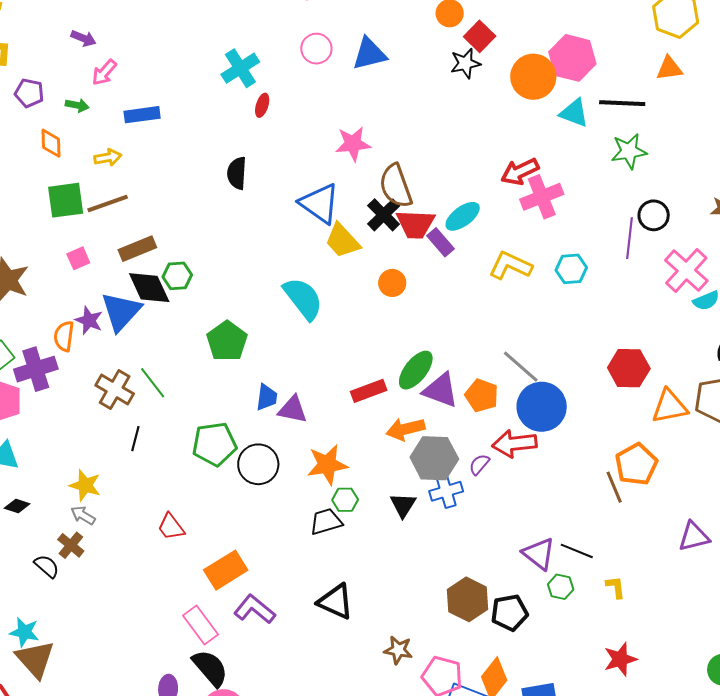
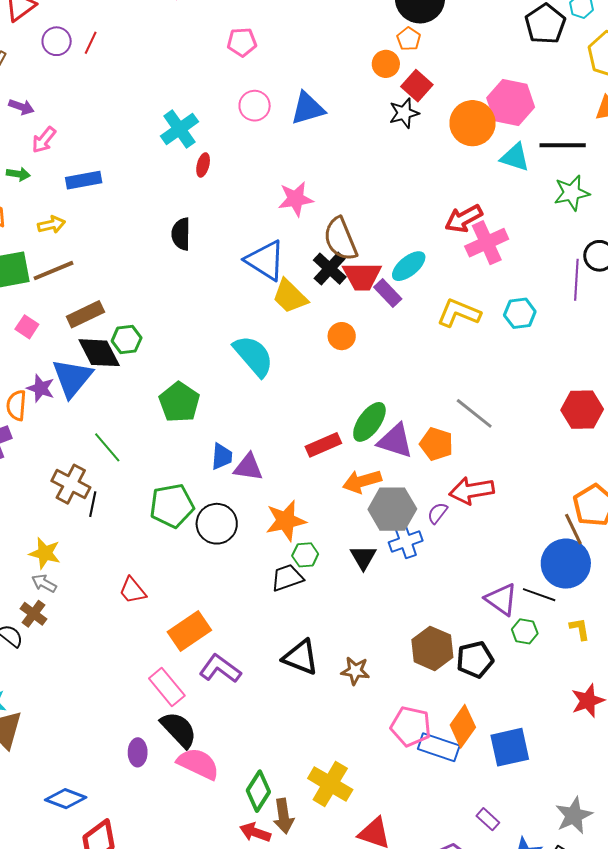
pink square: (78, 258) -> (27, 327), turned -30
brown cross: (115, 390) -> (71, 484), moved
blue circle: (542, 407) -> (566, 564), moved
brown star: (398, 650) -> (355, 671), moved

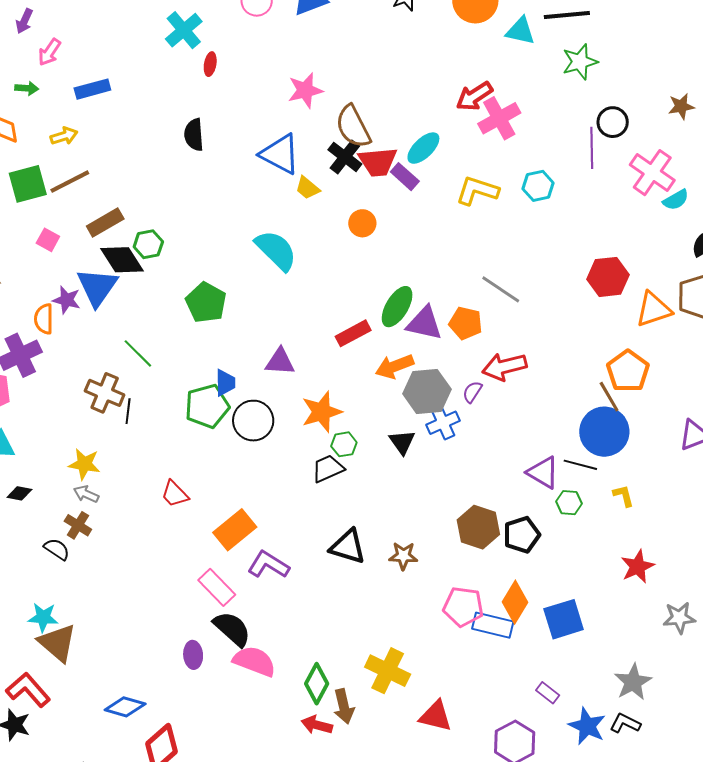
purple arrow: (21, 107) -> (24, 21), turned 100
yellow trapezoid: (290, 296) -> (307, 188), size x0.7
blue trapezoid: (222, 456) -> (225, 383), moved

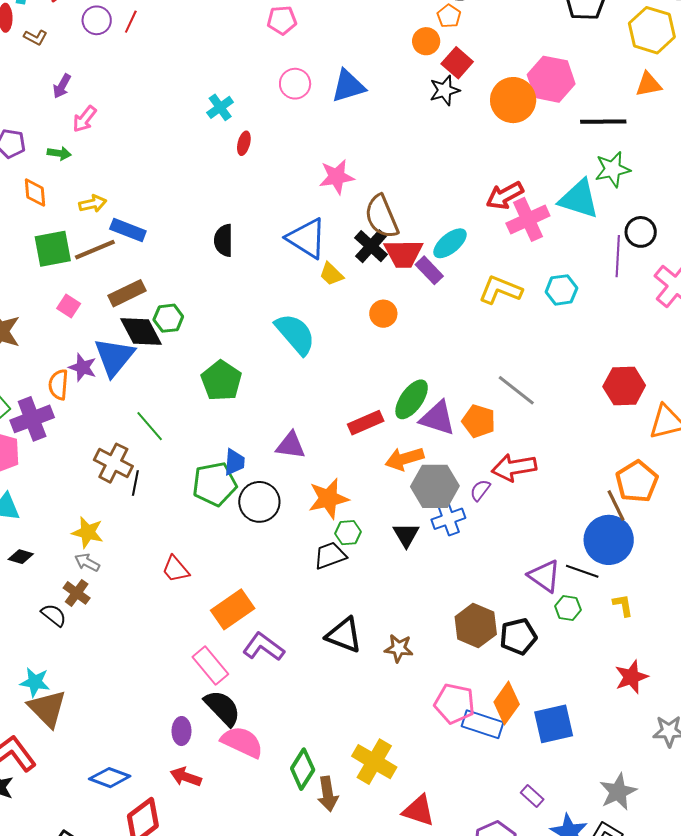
cyan cross: (184, 30) -> (220, 107), size x0.7
cyan triangle: (520, 31) -> (579, 199), moved, size x1.4
blue rectangle: (92, 89) -> (128, 230), moved, turned 32
black semicircle: (194, 135) -> (224, 240), moved
red arrow: (317, 725) -> (186, 777), moved

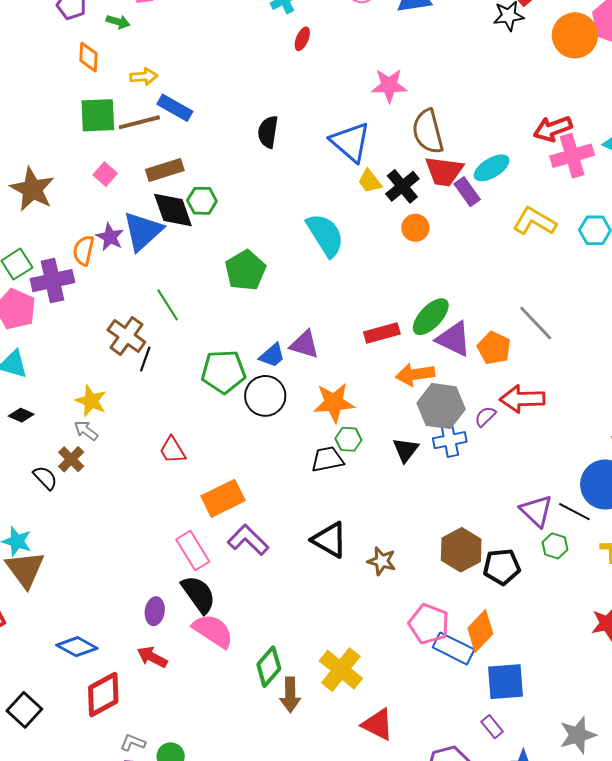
black cross: (371, 246) -> (402, 186), moved
blue trapezoid: (234, 462) -> (272, 355), moved, turned 36
blue square: (554, 724) -> (505, 682), moved

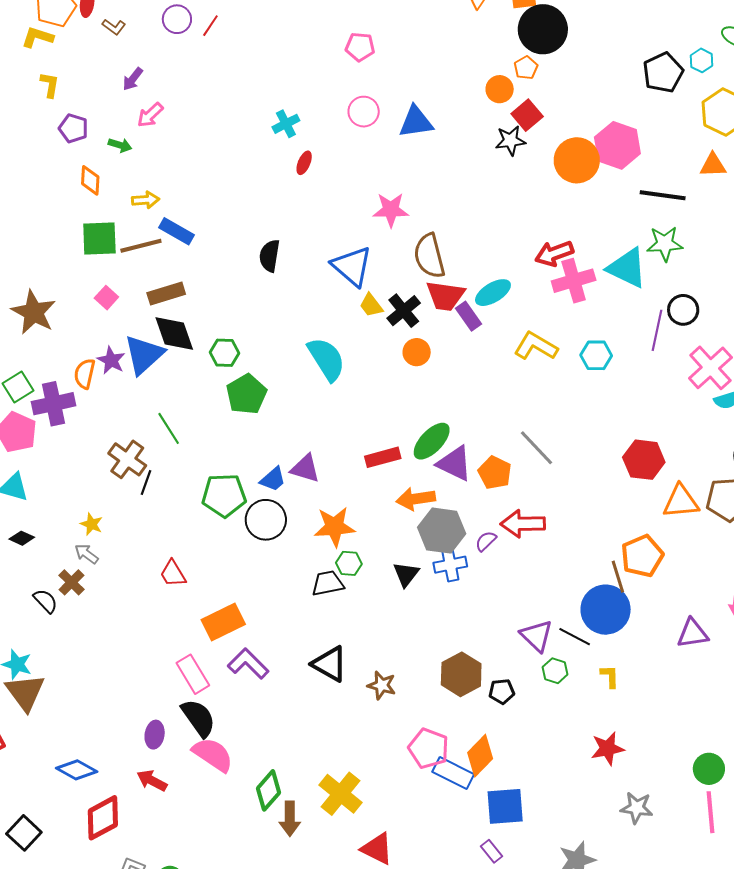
green hexagon: (202, 201) -> (225, 353), moved
yellow star: (91, 401) -> (91, 524), size x0.7
black pentagon: (502, 567) -> (502, 691), size x0.7

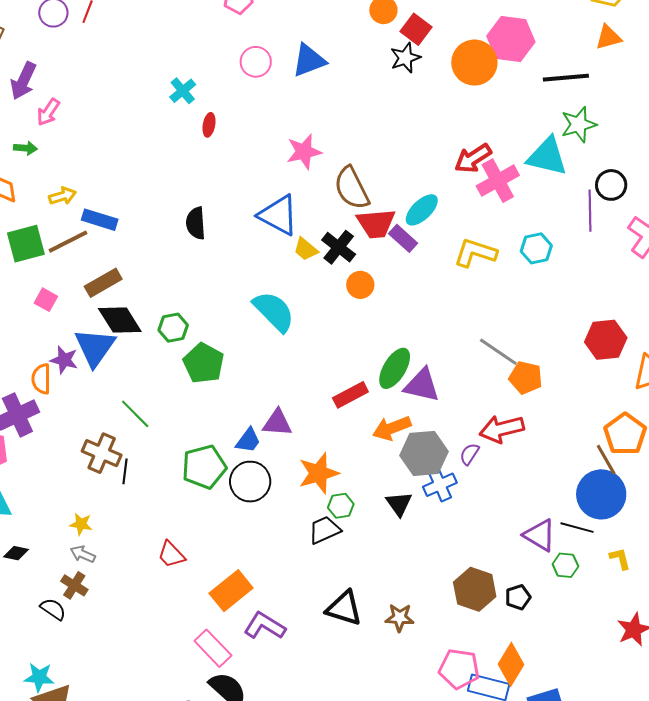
purple arrow: (133, 79) -> (23, 81), size x1.5
orange pentagon: (495, 473) -> (526, 378), moved

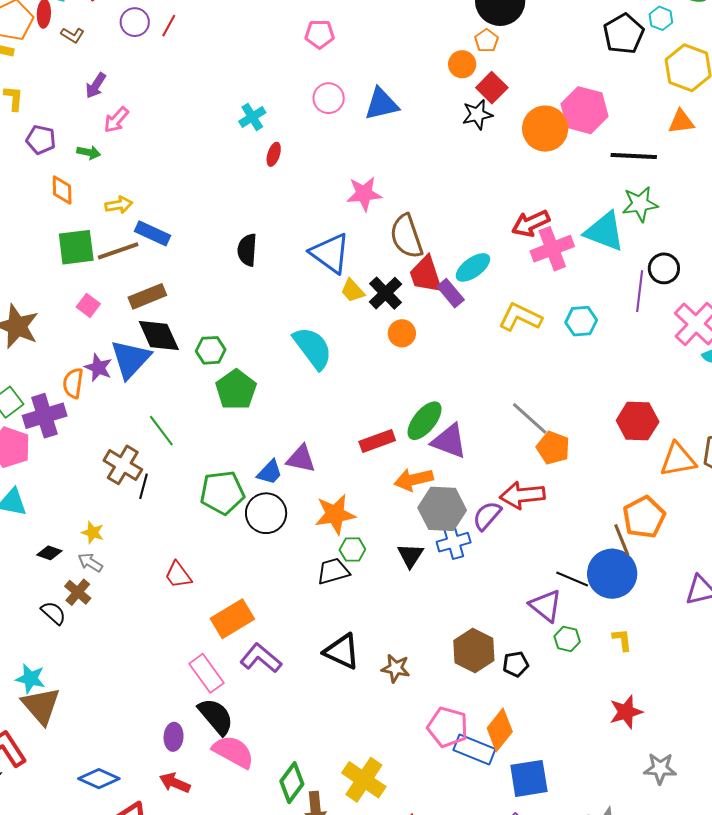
purple arrow: (23, 81) -> (96, 85), size x0.7
red trapezoid: (376, 224) -> (426, 275), turned 69
purple semicircle: (469, 454) -> (487, 516), size x1.4
black line: (577, 528) -> (572, 579), moved
black diamond: (16, 553) -> (49, 553), moved

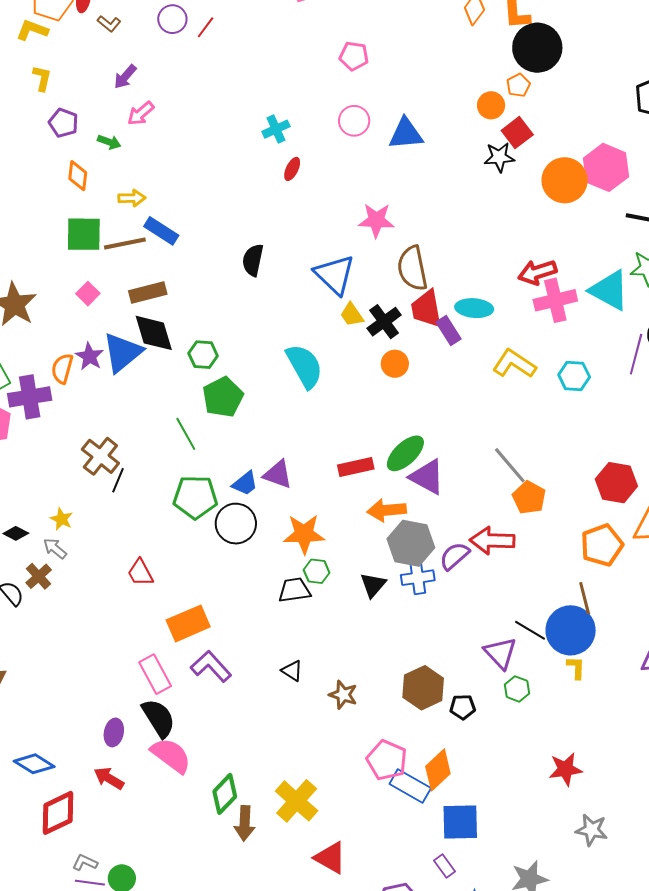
cyan ellipse: (473, 267) -> (474, 308), turned 33
green line: (161, 431) -> (186, 434), moved
orange pentagon: (644, 517) -> (602, 545), moved
yellow L-shape: (622, 640) -> (576, 668), moved
black triangle: (342, 651) -> (292, 671), size x0.6

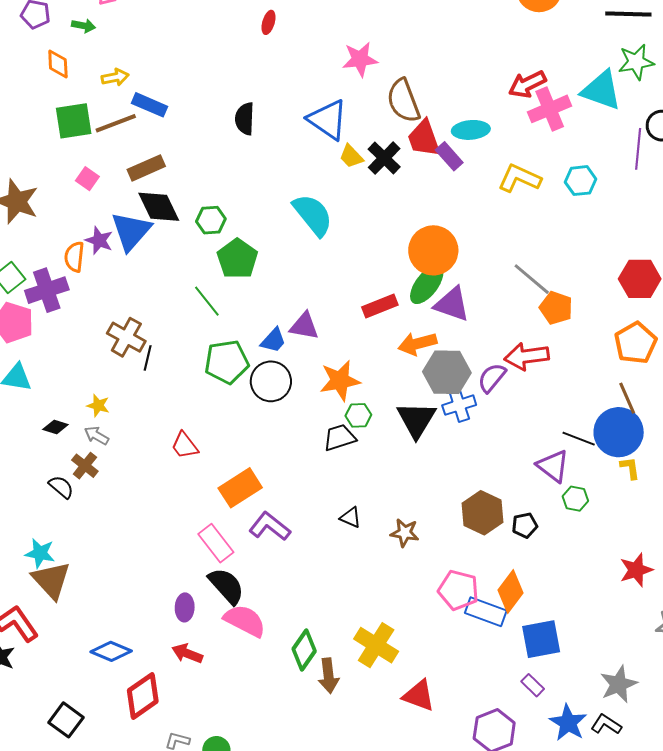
orange circle: (395, 364) -> (433, 250), moved, size x1.8
black triangle: (373, 585) -> (416, 420), size x1.5

